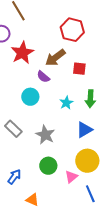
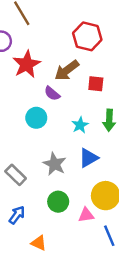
gray rectangle: (13, 129) -> (16, 175), moved
blue triangle: (84, 130) -> (89, 158), moved
pink triangle: (71, 177) -> (86, 215), turned 32

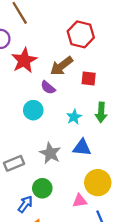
blue triangle: (89, 158) -> (82, 148), turned 36
gray rectangle: (16, 175) -> (14, 163), turned -66
green circle: (58, 202) -> (42, 188), moved
blue arrow: (17, 215) -> (25, 204), moved

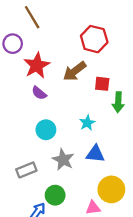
purple semicircle: (48, 88) -> (39, 93), moved
cyan circle: (33, 110) -> (46, 130), moved
green arrow: (101, 112) -> (118, 102), moved

